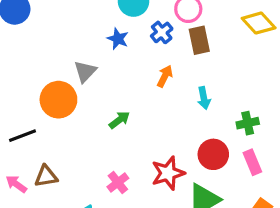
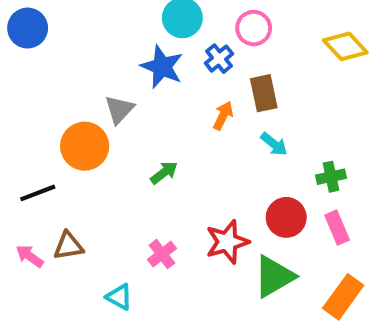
blue star: (118, 39) -> (162, 67), size x1.5
brown rectangle: (199, 40) -> (264, 93), moved
cyan arrow: (204, 98) -> (274, 144), turned -40

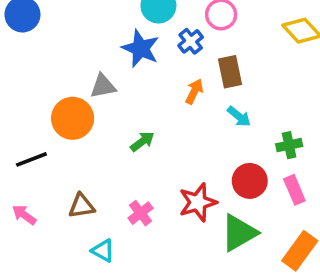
gray triangle: (119, 109) -> (103, 86), turned 36
brown triangle: (68, 246) -> (81, 206), moved

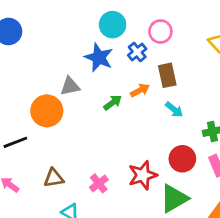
orange arrow: (194, 91) -> (140, 90), turned 36
green arrow: (142, 142) -> (113, 103), moved

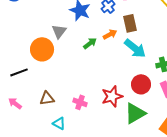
gray triangle: (70, 86) -> (59, 31), turned -42
cyan arrow: (174, 110) -> (135, 48), size x1.6
pink cross: (99, 183) -> (80, 102), turned -32

